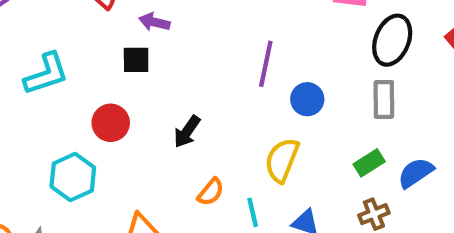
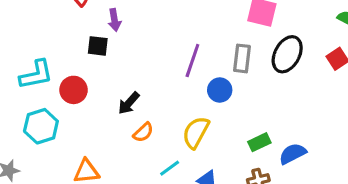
purple arrow: (154, 22) -> (114, 20), turned -120
cyan L-shape: (46, 74) -> (36, 75), moved
gray rectangle: (384, 99) -> (242, 58), moved
orange semicircle: (211, 192) -> (143, 132), moved
cyan line: (253, 212) -> (170, 168), turned 60

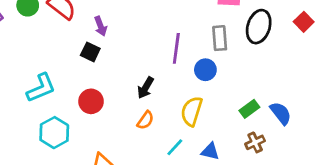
black square: (98, 46) -> (90, 52), turned 30
red circle: (74, 90) -> (91, 101), moved
black arrow: (129, 103) -> (145, 88), moved
blue semicircle: (293, 154) -> (281, 113), turned 90

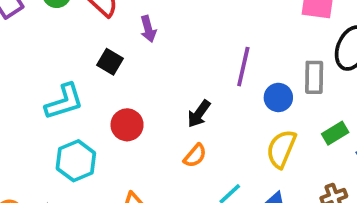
gray rectangle: (220, 38) -> (314, 77), moved
black square: (90, 52) -> (110, 62), moved
green rectangle: (249, 109) -> (335, 133), moved
yellow semicircle: (192, 111) -> (281, 149), moved

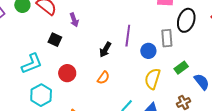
black arrow: (199, 114) -> (105, 50), moved
orange semicircle: (195, 156) -> (103, 78), moved

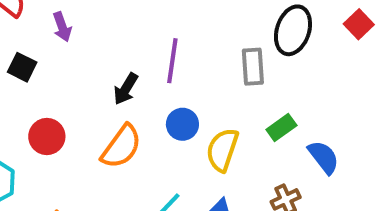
blue circle: (148, 51) -> (182, 124), moved
orange semicircle: (103, 78) -> (121, 147), size x1.6

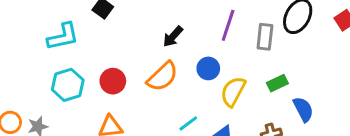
purple line: (172, 61) -> (228, 25), moved
red circle: (47, 136) -> (113, 81), moved

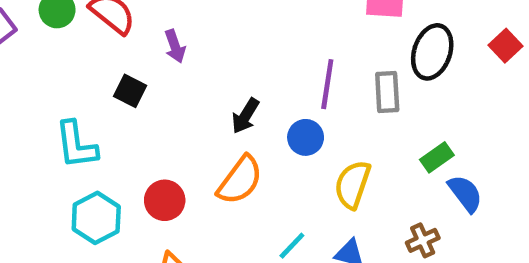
cyan L-shape: (63, 37) -> (76, 145), turned 104
blue circle: (208, 68) -> (306, 137), moved
green rectangle: (277, 83) -> (437, 157), moved

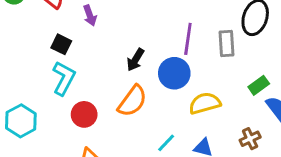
blue circle: (306, 137) -> (174, 73), size x1.4
cyan L-shape: (76, 145) -> (64, 78), moved, turned -144
yellow semicircle: (353, 185) -> (205, 103), turned 56
cyan hexagon: (96, 218) -> (21, 121), moved

